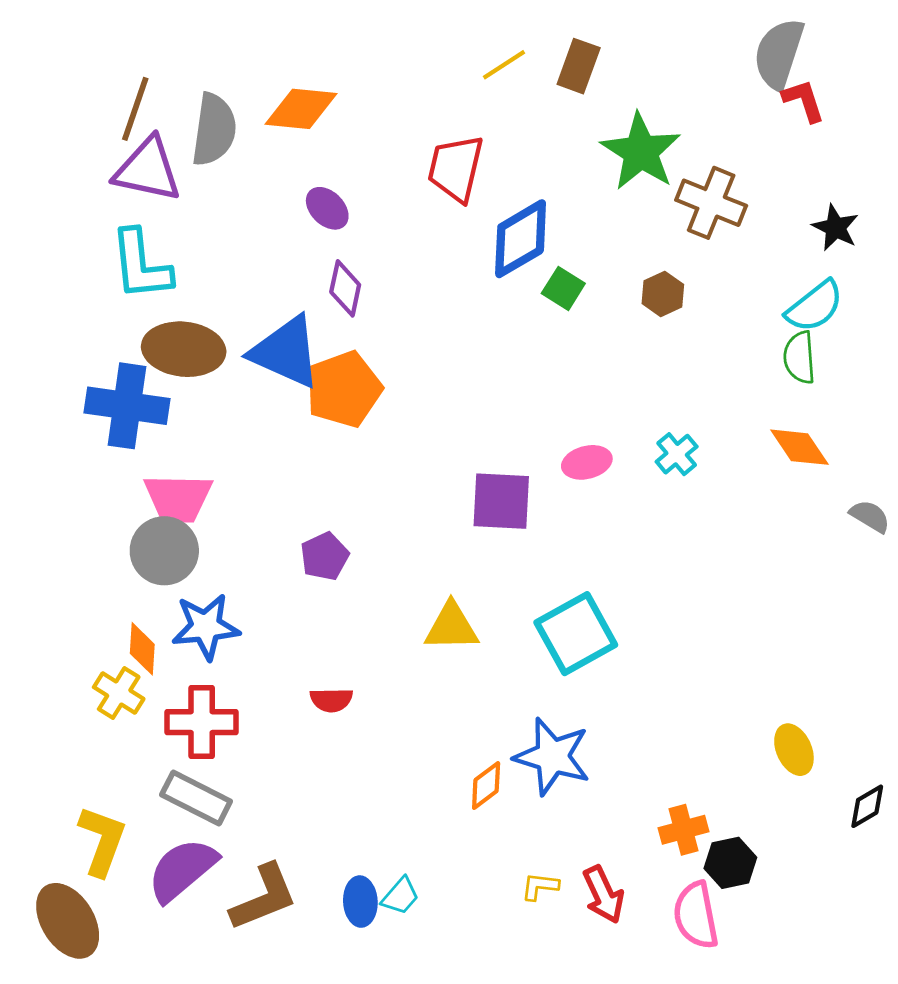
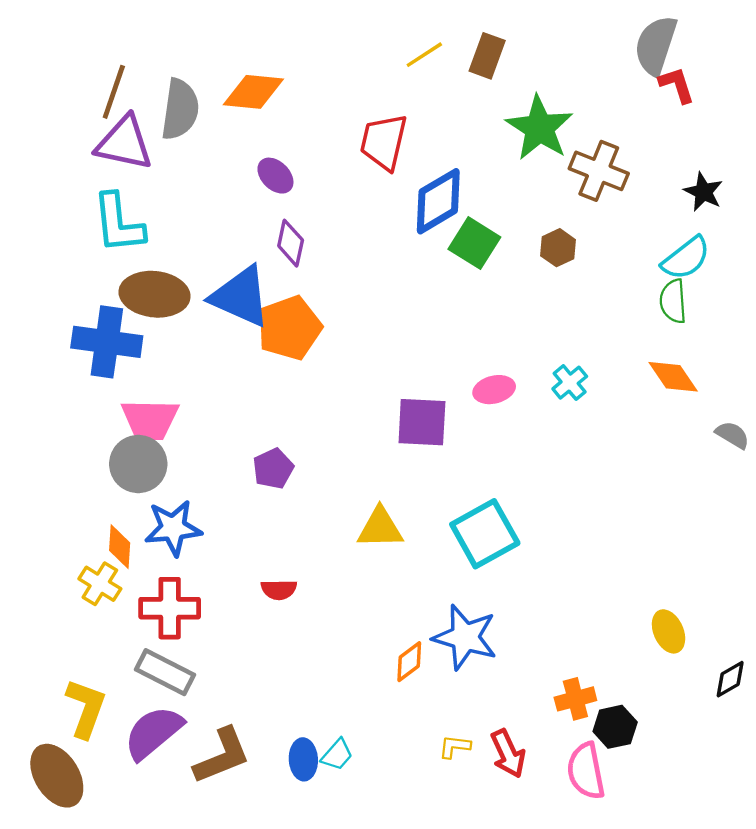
green square: (563, 288) -> (474, 243), size x1.4

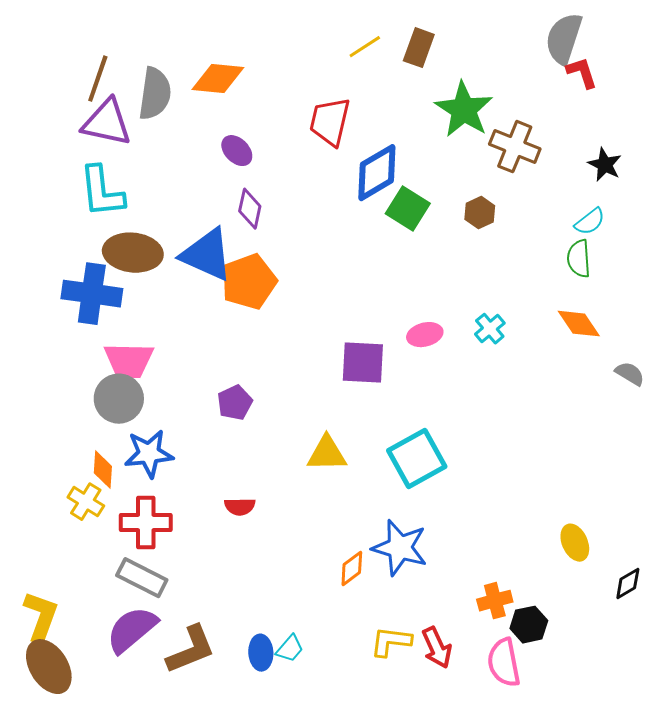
cyan semicircle: (686, 258) -> (590, 222), size x0.7
yellow L-shape: (86, 708) -> (41, 617), moved
yellow L-shape: (455, 747) -> (391, 642), size x1.5

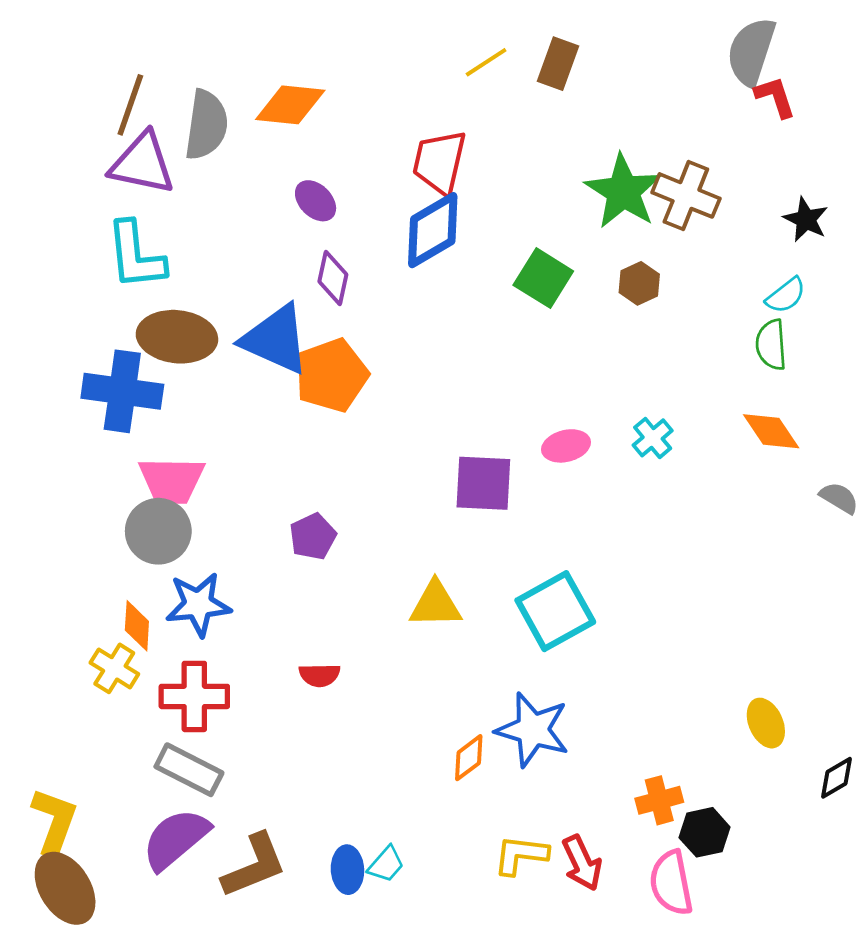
green star: (464, 110) -> (623, 191), moved
blue diamond: (377, 173) -> (433, 230), moved

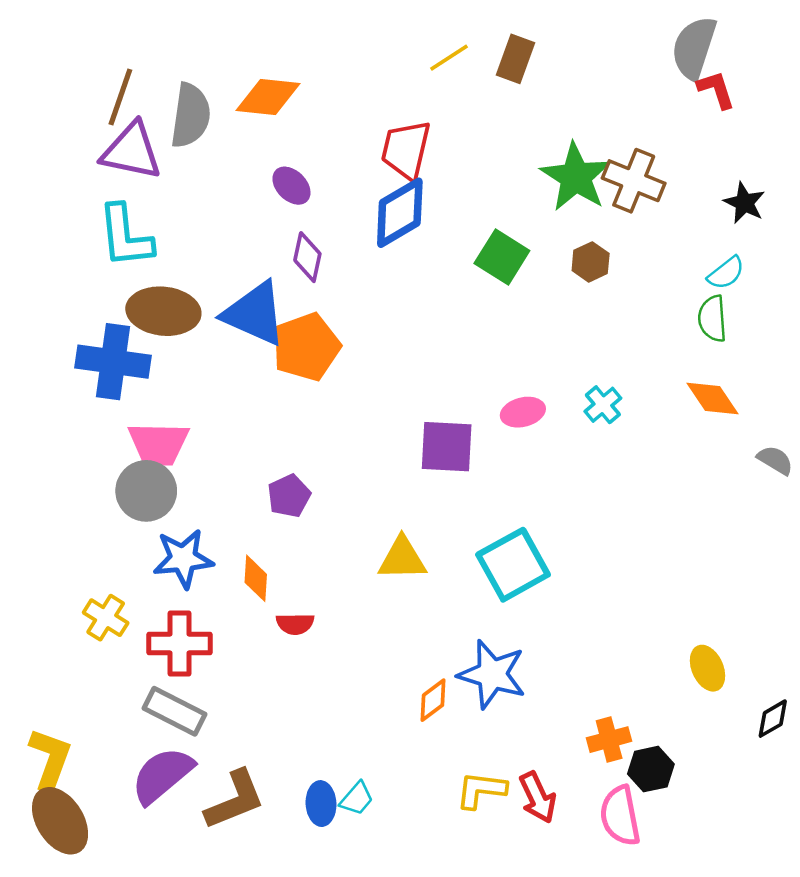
orange diamond: (137, 626) -> (256, 578), moved

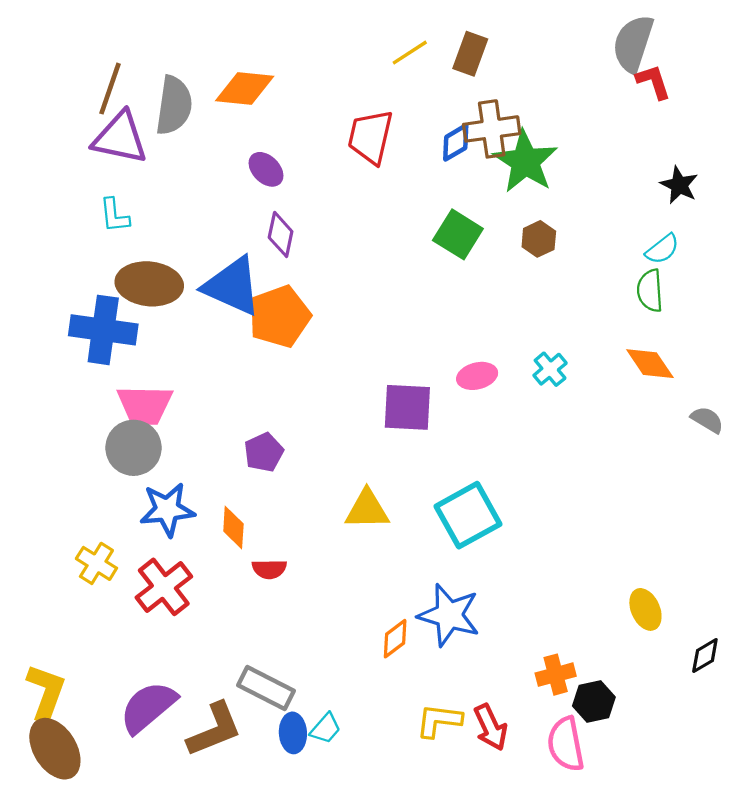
brown cross: (634, 181) -> (492, 129), moved, turned -30
blue diamond: (400, 213) -> (456, 142), moved, size x0.6
cyan L-shape: (125, 236) -> (114, 215), size x0.6
red cross: (179, 644) -> (164, 587), turned -38
gray rectangle: (175, 711) -> (266, 688), moved

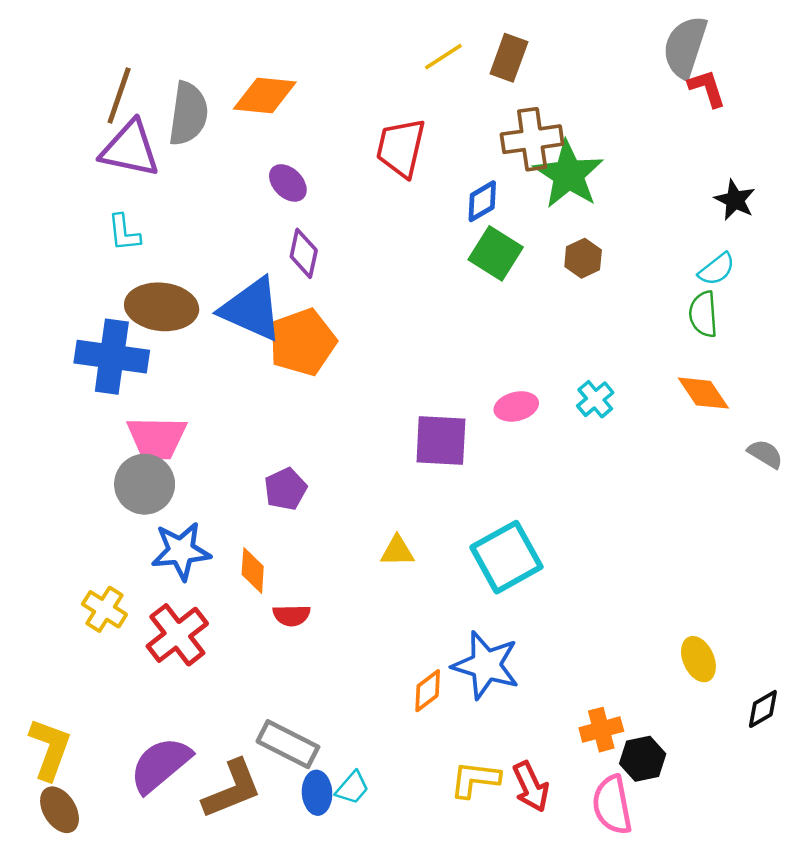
blue diamond: (456, 142) -> (482, 201), moved
yellow triangle: (367, 510) -> (397, 551), size x0.7
brown ellipse: (55, 749) -> (60, 810), size x0.7

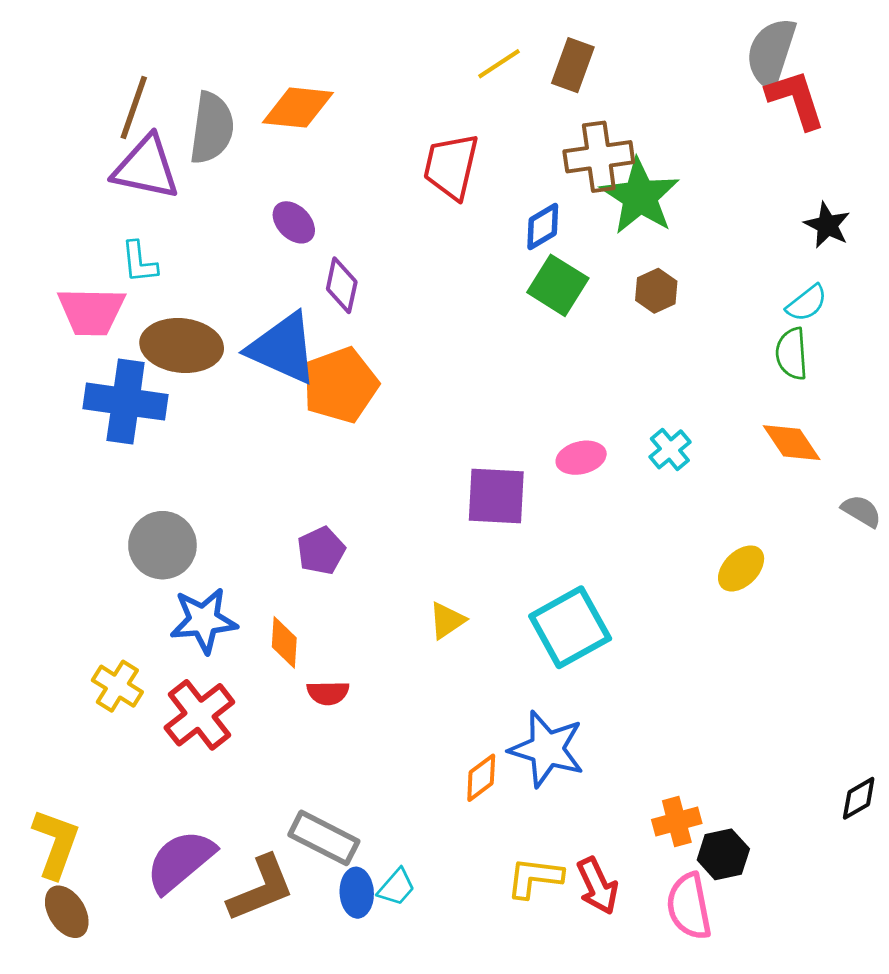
red L-shape: (707, 88) -> (796, 99), size x1.4
purple ellipse: (288, 183) -> (294, 222), moved
pink trapezoid: (157, 438) -> (91, 311), moved
yellow triangle: (397, 551) -> (447, 620), turned -33
yellow ellipse: (698, 659) -> (741, 568), moved, turned 69

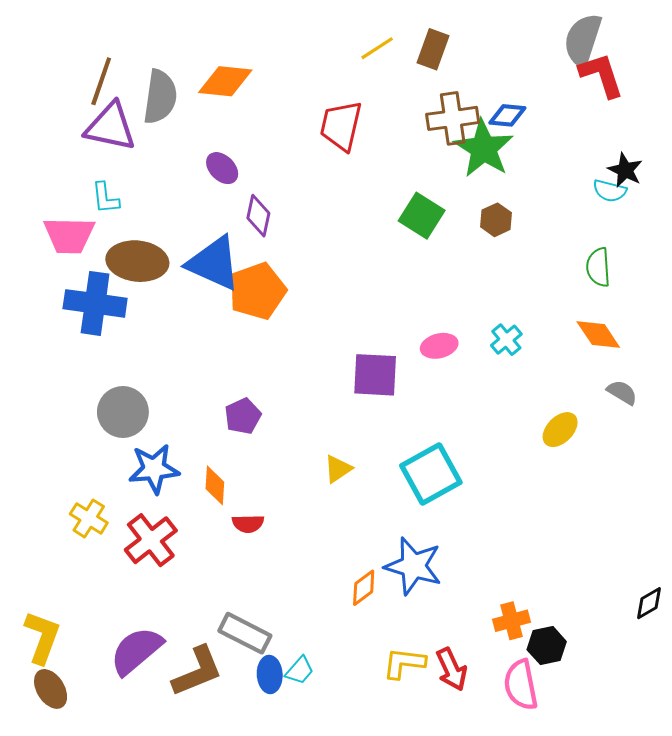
blue diamond: (543, 227) -> (507, 115), moved, turned 36
cyan semicircle: (807, 303) -> (610, 191), moved, turned 52
gray semicircle: (861, 511) -> (622, 392), moved

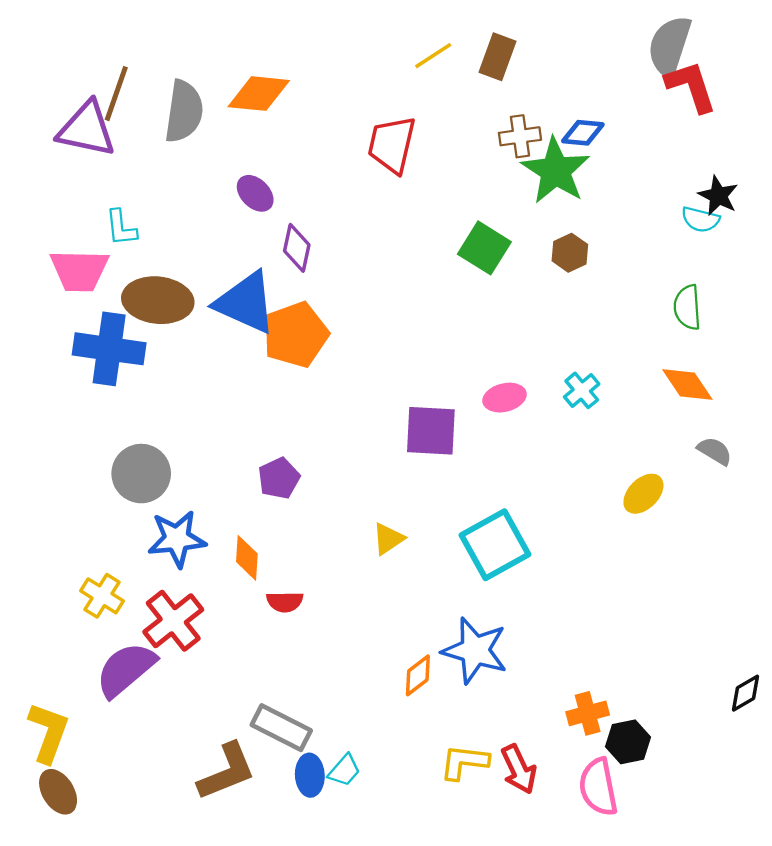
brown cross: (453, 118) -> (520, 136), size x0.7
purple triangle: (111, 127) -> (87, 129), moved
purple semicircle: (136, 651) -> (126, 669), moved

